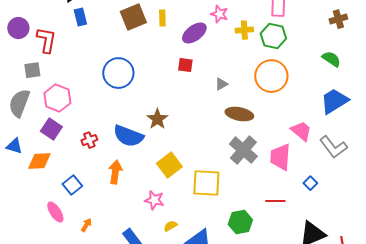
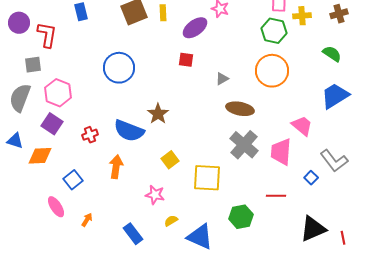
yellow cross: (244, 30) -> (302, 16), moved
gray L-shape: (333, 147) -> (334, 161), moved
yellow square: (169, 165) -> (170, 160), size x0.7

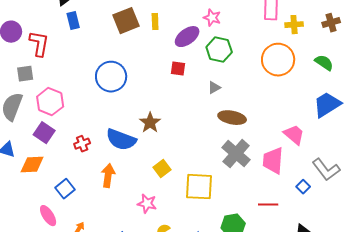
green hexagon: (274, 31) -> (219, 50), moved
orange circle: (272, 71) -> (278, 60), moved

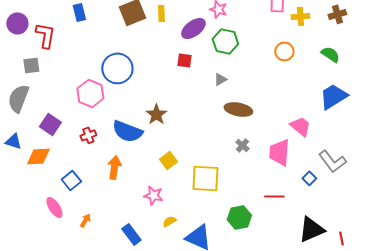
orange circle: (278, 60) -> (284, 51), size x0.6
pink hexagon: (50, 102) -> (90, 93), moved
gray cross: (236, 154) -> (242, 145), size x0.5

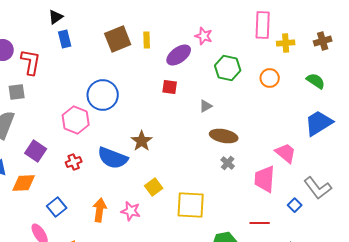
green hexagon: (225, 41) -> (228, 68), moved
gray cross: (242, 145) -> (228, 163), moved
orange arrow: (114, 167) -> (100, 210), moved
pink star: (153, 195) -> (131, 211), moved

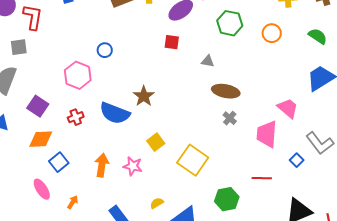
blue circle: (103, 95) -> (105, 50), size x0.5
gray triangle: (206, 106) -> (208, 61), turned 40
orange diamond: (24, 183) -> (41, 139), moved
yellow square: (191, 205) -> (193, 160), turned 32

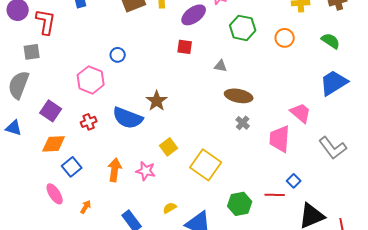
blue square: (297, 160) -> (294, 181), moved
red line: (262, 178) -> (275, 195), moved

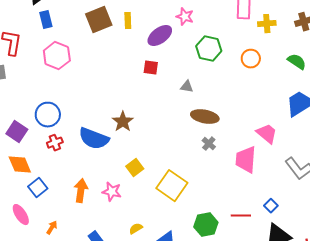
blue circle: (118, 55) -> (48, 115), moved, size x1.6
pink hexagon: (91, 80) -> (57, 56), moved
orange diamond: (54, 144) -> (20, 165), turned 70
blue square: (294, 181) -> (271, 206), moved

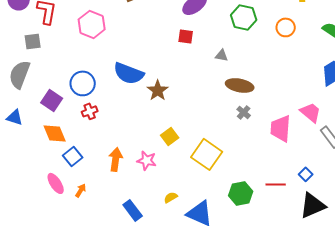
pink trapezoid: (267, 134) -> (311, 112), moved
blue semicircle: (94, 139) -> (129, 73), moved
orange arrow: (52, 228) -> (81, 190), moved

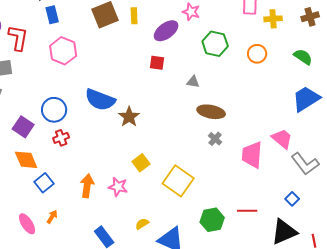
blue square: (306, 174) -> (292, 199), moved
pink ellipse: (56, 183) -> (27, 224), moved

